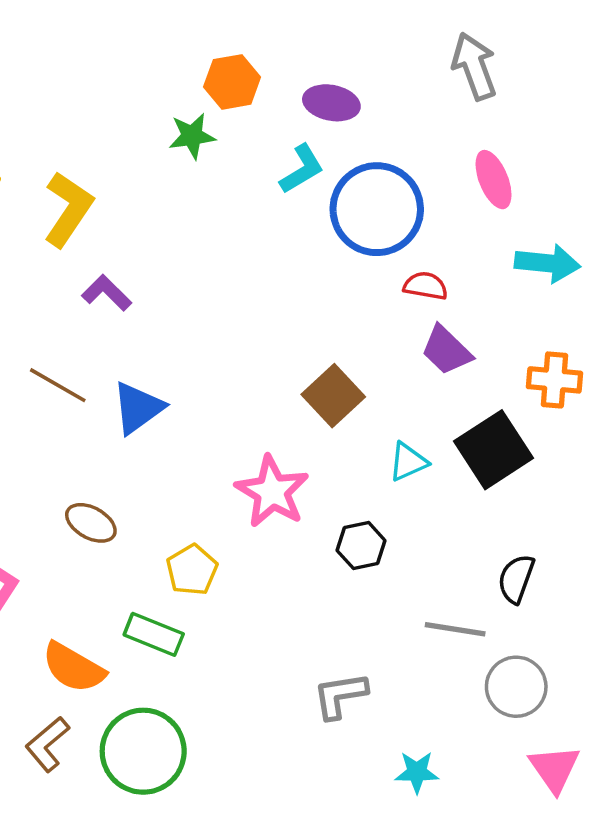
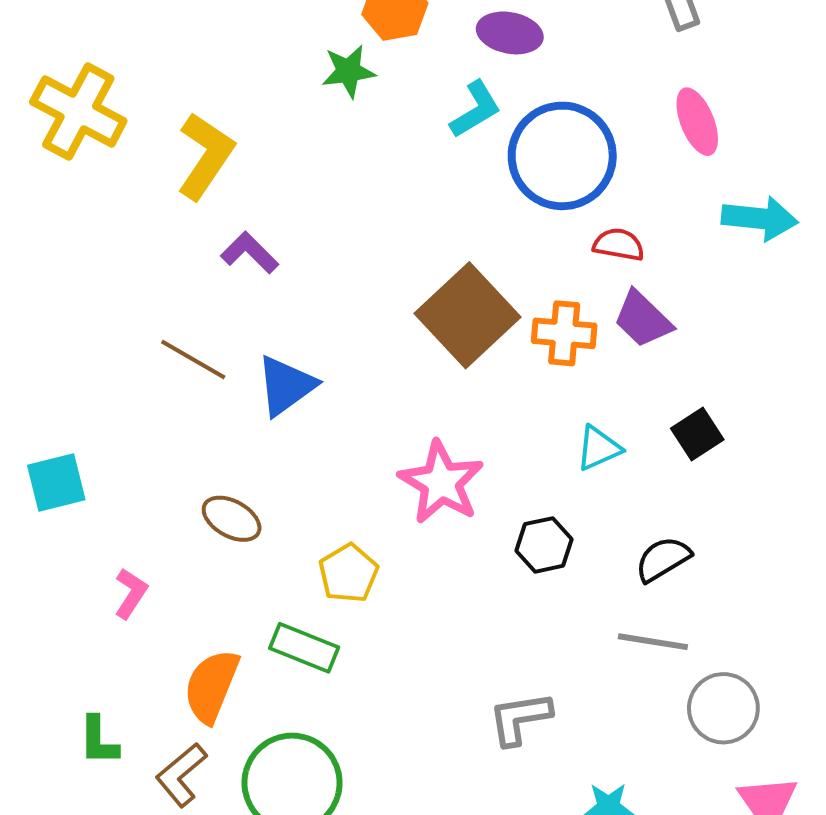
orange cross: (555, 380) -> (564, 333), moved
brown square: (333, 396) -> (467, 315), moved, size x1.4
black square: (494, 450) -> (697, 434), size x0.6
black semicircle: (516, 579) -> (663, 559), moved, turned 39
orange semicircle: (73, 668) -> (211, 686), turned 82

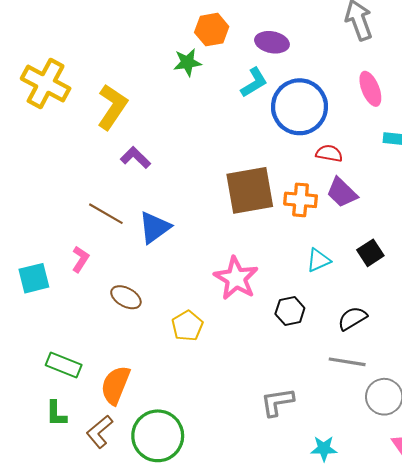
brown square: (467, 315) -> (250, 190), turned 33
pink L-shape: (131, 593) -> (80, 259), moved
green rectangle: (304, 648) -> (64, 365), moved

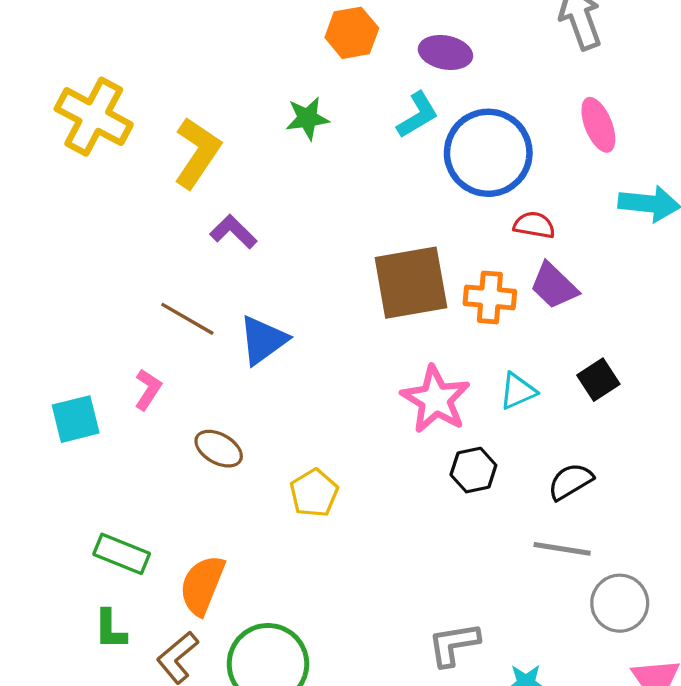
green star: (187, 62) -> (307, 118), moved
pink star: (236, 278) -> (436, 399), moved
gray L-shape: (277, 402) -> (454, 644), moved

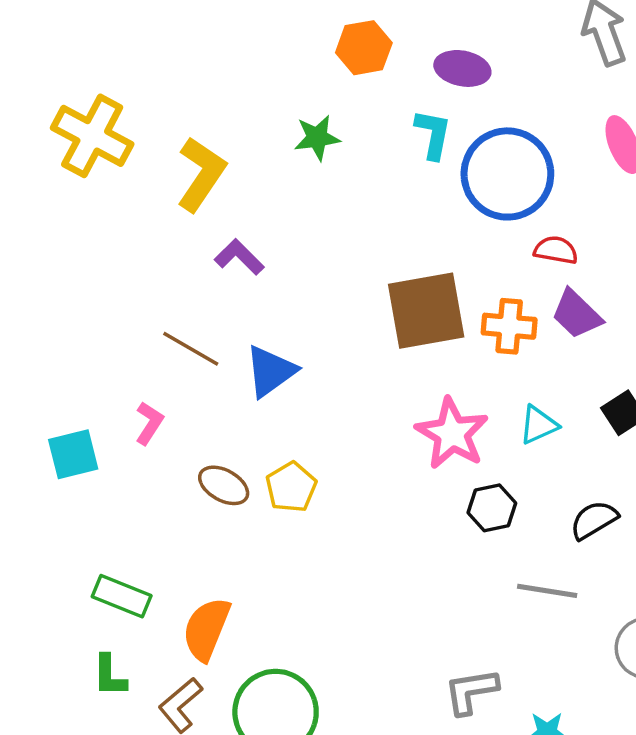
cyan L-shape: (418, 115) -> (433, 134), turned -48
yellow pentagon: (314, 493) -> (291, 487), moved
gray line: (562, 549) -> (547, 591), moved

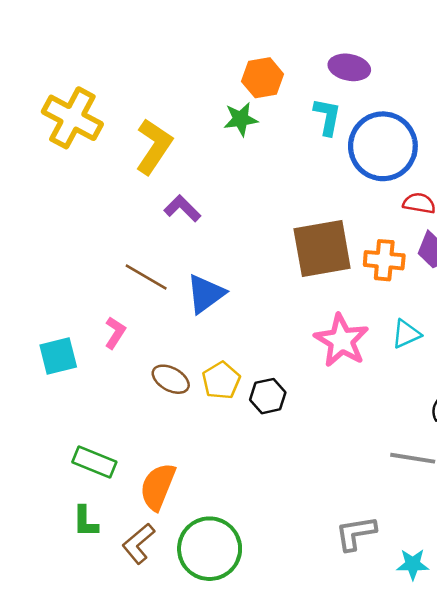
orange hexagon: (364, 48) -> (263, 78), moved
black hexagon: (492, 508) -> (268, 396), moved

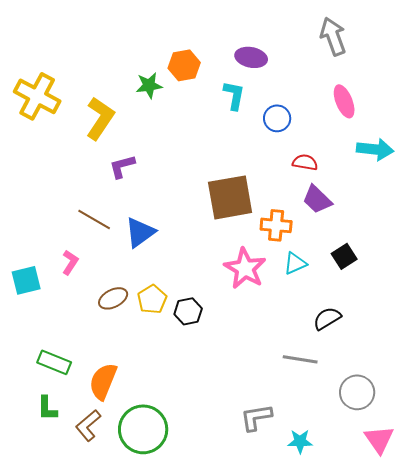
green star: (241, 119) -> (149, 85), moved
blue circle: (383, 146) -> (277, 118), size x0.5
purple L-shape: (182, 208) -> (122, 166), turned -60
orange cross: (384, 260) -> (276, 225), moved
brown ellipse: (171, 379) -> (113, 298), turned -56

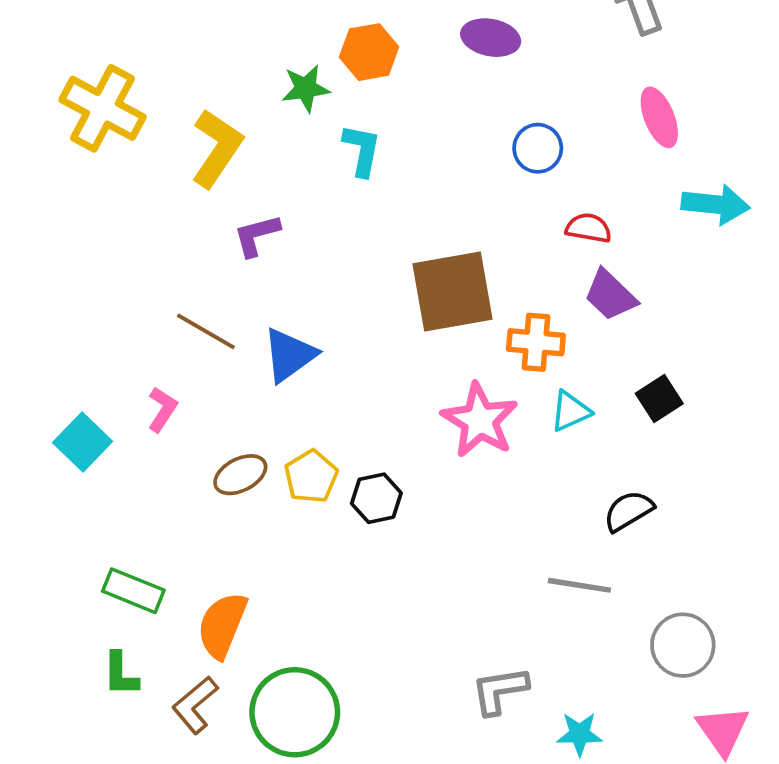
cyan L-shape: (234, 95) -> (362, 150), moved
cyan square: (26, 280) -> (83, 442), turned -32

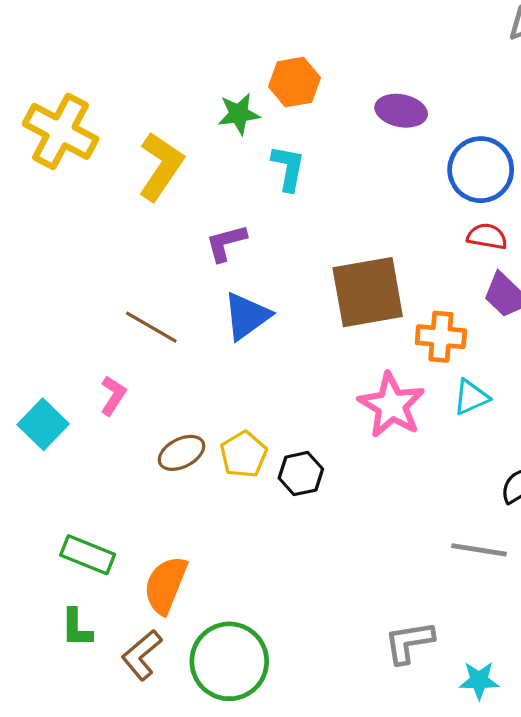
purple ellipse: (491, 38) -> (401, 111), moved
blue circle: (538, 148) -> (481, 170), moved, size x1.5
purple L-shape: (257, 235) -> (226, 243), moved
blue triangle: (289, 355) -> (247, 316), moved

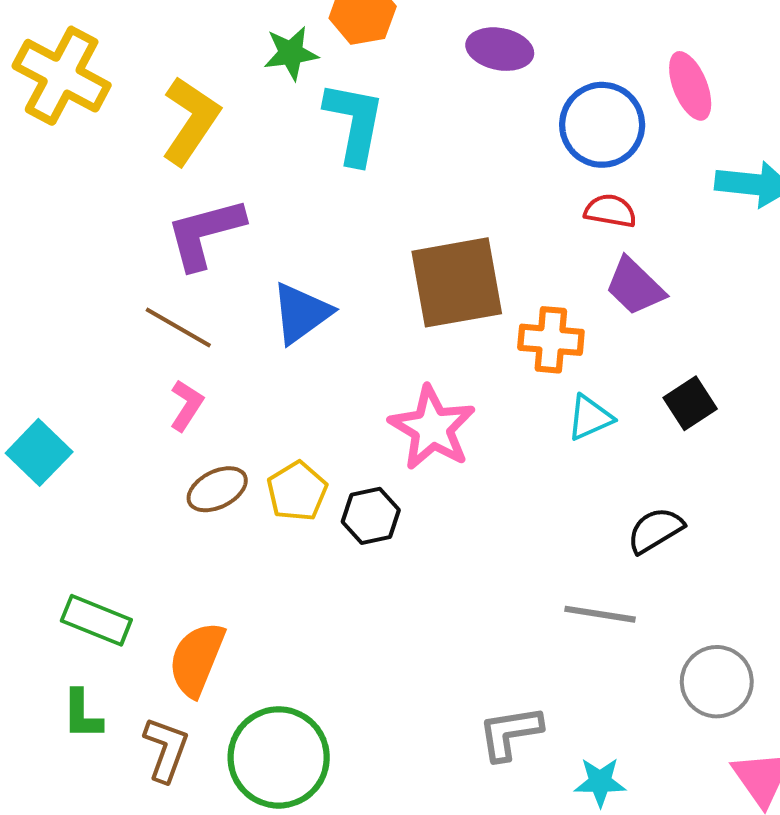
cyan L-shape: (288, 168) -> (354, 123), size x1.4
purple L-shape: (226, 243) -> (205, 233), moved, size x1.5
pink L-shape: (113, 396) -> (186, 405), moved
pink star: (392, 405) -> (432, 428), moved
brown L-shape: (142, 655) -> (166, 749), turned 150

